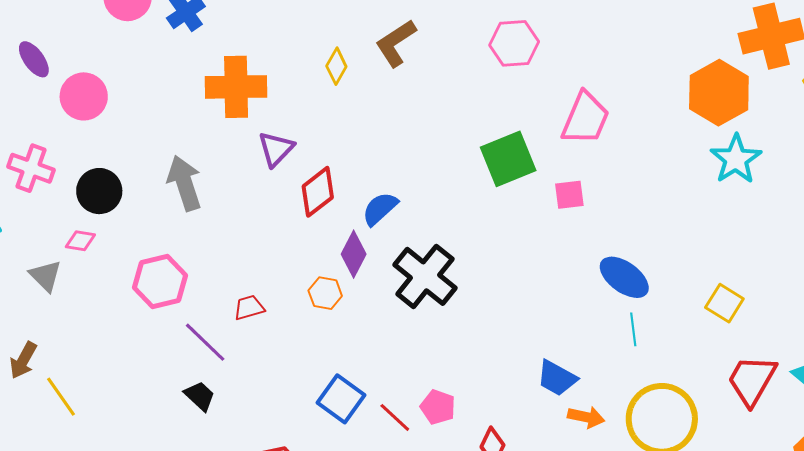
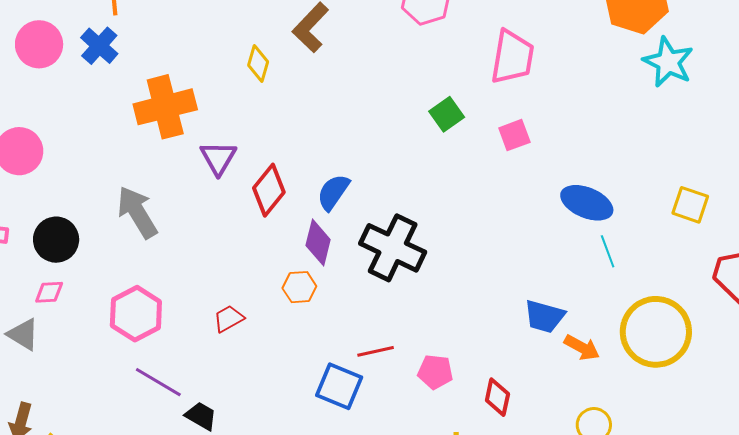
green square: (508, 159) -> (447, 114), size x0.6
purple line: (205, 342) -> (158, 382), moved
red line: (395, 417) -> (376, 351), moved, turned -42
orange arrow: (586, 417) -> (582, 348), turned 30

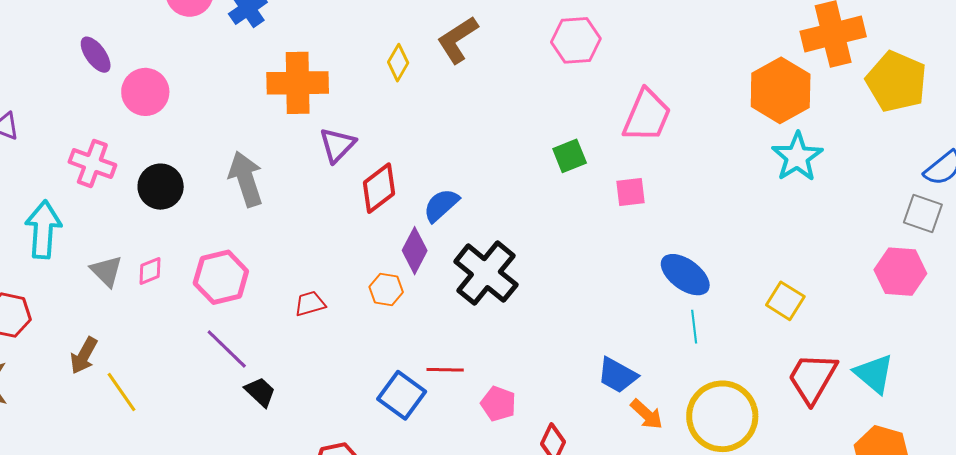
pink diamond: (49, 292) -> (150, 271), moved, turned -32

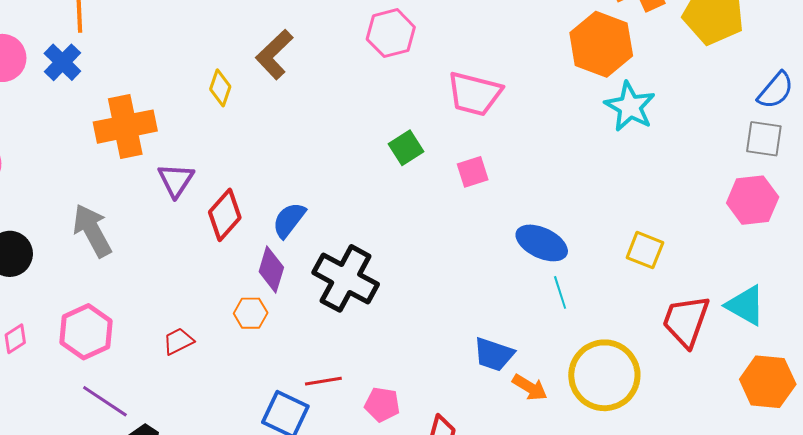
pink trapezoid: (647, 116) -> (475, 94), turned 92

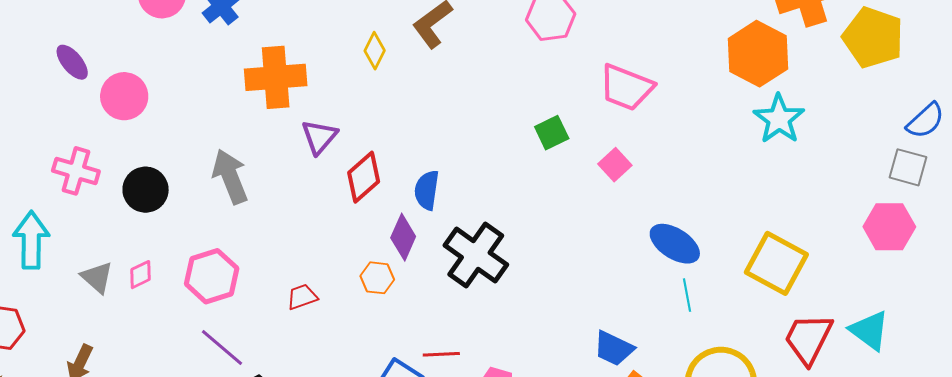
pink square: (473, 172) -> (615, 165), turned -32
blue semicircle: (289, 220) -> (427, 190), turned -36
yellow square: (645, 250) -> (776, 263), size x1.6

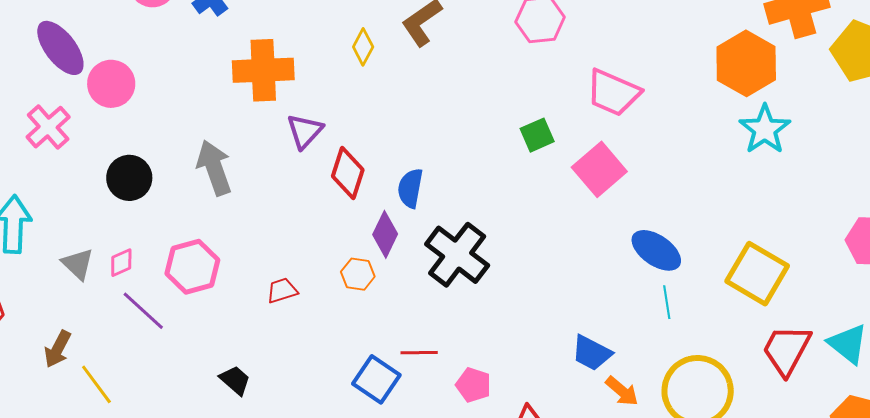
purple ellipse: (72, 62) -> (60, 48), size x1.5
pink square: (615, 165) -> (599, 169), size x1.6
pink cross: (76, 171) -> (48, 127), moved, turned 30
red diamond: (364, 177) -> (348, 173), turned -33
purple line: (222, 348) -> (143, 311), moved

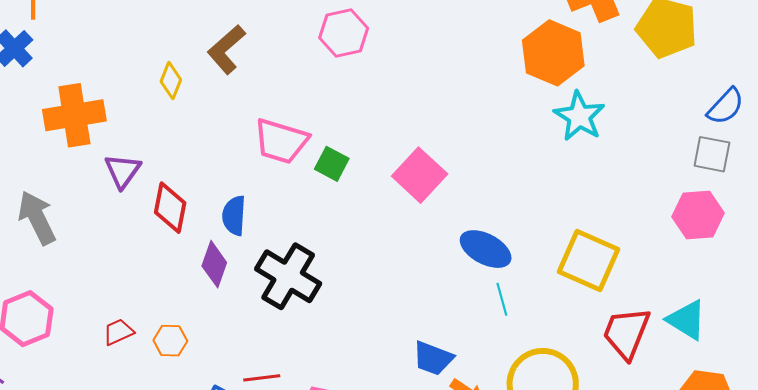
pink trapezoid: (613, 93) -> (281, 141), moved
green square: (537, 135) -> (332, 164), moved, turned -32
orange hexagon: (358, 274) -> (170, 341), moved

